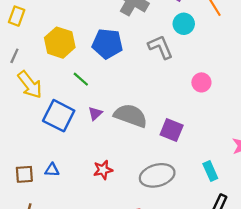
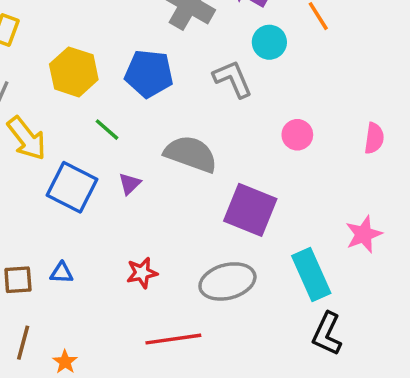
gray semicircle: (131, 116) -> (191, 154), moved
purple square: (172, 130) -> (250, 210), size x1.4
cyan rectangle: (210, 171) -> (311, 274), size x1.6

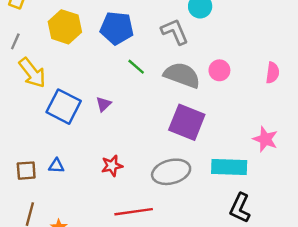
green line: (107, 130) -> (136, 67), moved
gray semicircle: (191, 154) -> (182, 75), moved
pink star: (364, 234) -> (265, 139), turned -30
cyan rectangle: (311, 274) -> (229, 167), turned -64

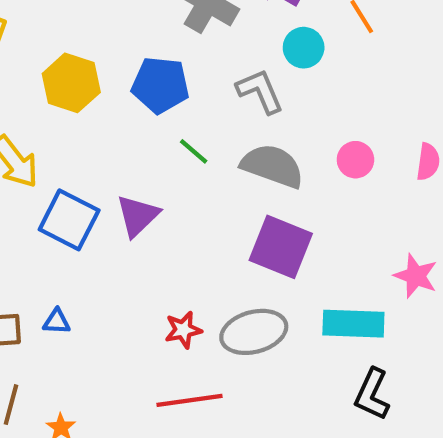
pink circle: (219, 70) -> (355, 160), moved
purple triangle: (103, 104) -> (138, 216), size x1.6
red star: (112, 166) -> (183, 330), moved

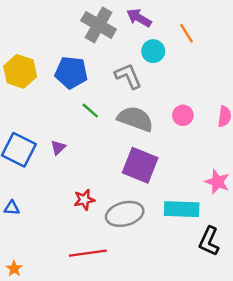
purple triangle: (138, 216) -> (58, 147), size x0.6
red star: (183, 330) -> (84, 200), moved
black L-shape: (372, 394) -> (209, 241), moved

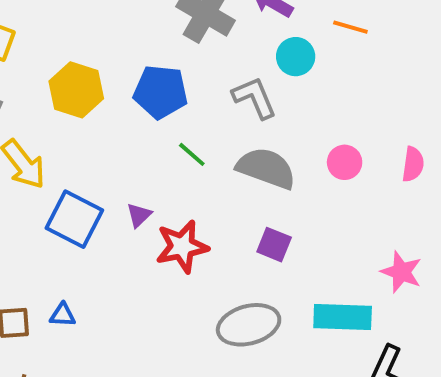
orange line: (186, 33) -> (350, 27), turned -42
purple square: (140, 165) -> (274, 245), size x0.6
red star: (84, 200) -> (182, 246), moved, size x1.5

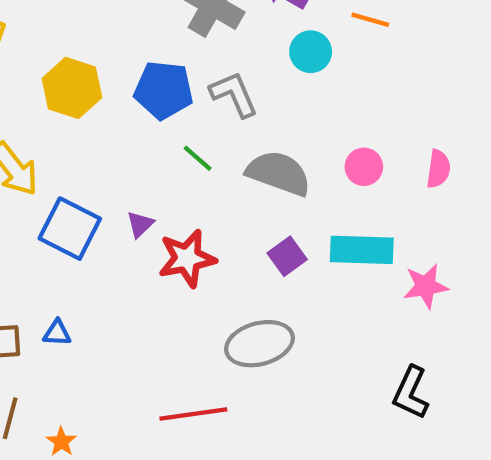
gray L-shape: (254, 98) -> (234, 94), moved
purple square: (274, 245) -> (287, 256), turned 32
pink star: (401, 272) -> (426, 286), turned -30
cyan rectangle: (343, 317) -> (362, 250), moved

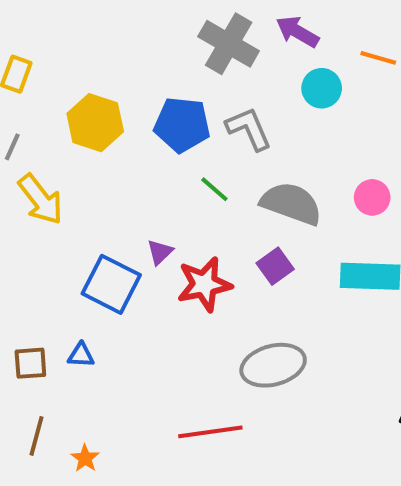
blue square: (70, 229) -> (111, 284), moved
purple square: (287, 256) -> (275, 266), moved

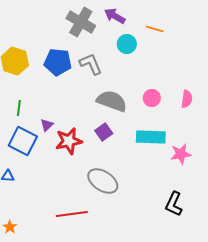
green line: (214, 189) -> (19, 108), moved, turned 56
gray ellipse: (273, 365) -> (103, 181), turned 48

